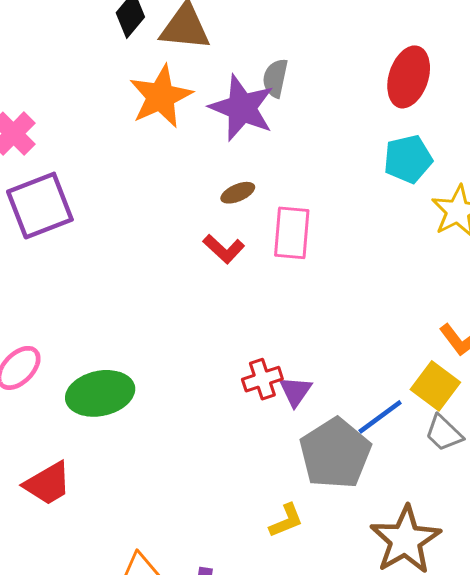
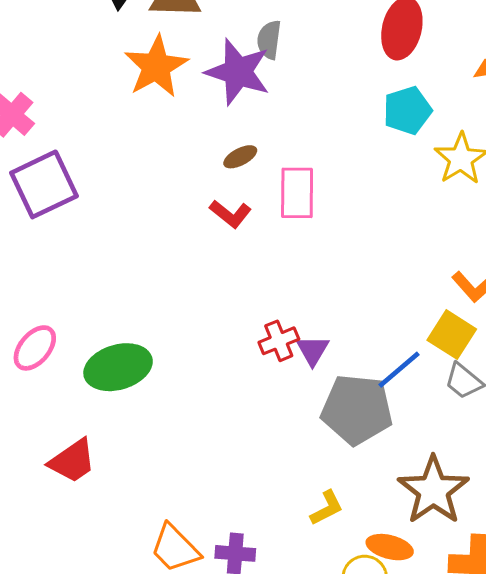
gray pentagon: (335, 453) -> (357, 409), turned -30
yellow L-shape: (286, 521) -> (327, 508), moved

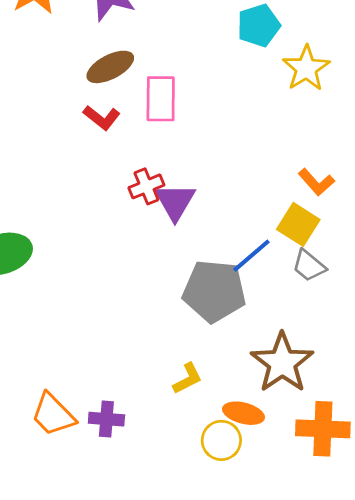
brown ellipse: (240, 157) -> (110, 67), size x1.6
red cross: (279, 341) -> (146, 186), moved
purple triangle: (313, 350) -> (175, 202), moved, size x1.4

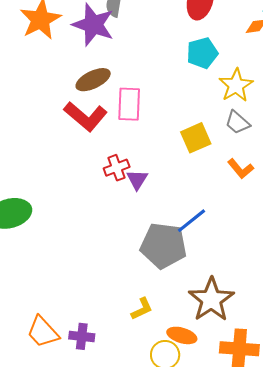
red L-shape: (102, 118) -> (86, 116), size x1.6
purple triangle: (175, 202) -> (137, 180), size x0.7
yellow square: (298, 224) -> (196, 138), moved, turned 32
gray trapezoid: (309, 266) -> (237, 122), moved

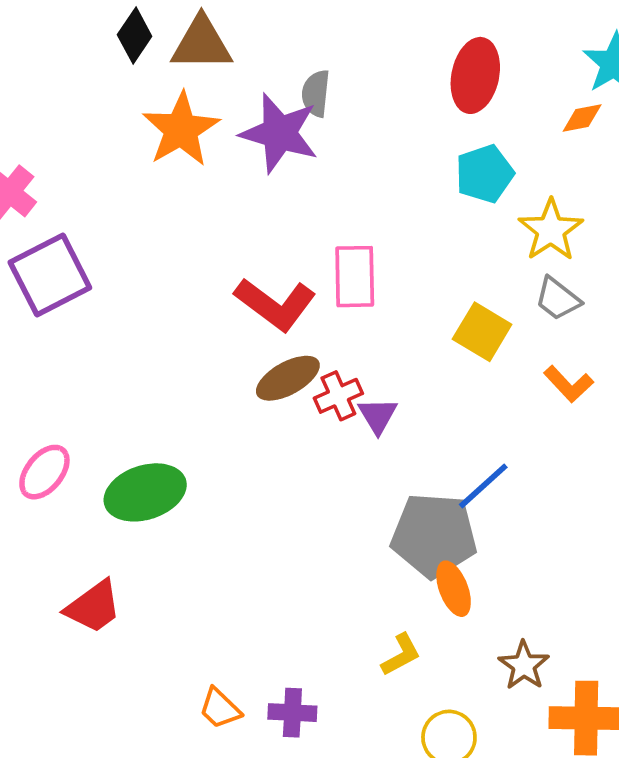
brown ellipse: (93, 80) -> (288, 378), moved
yellow square: (196, 138) -> (482, 332), turned -32
brown star: (211, 300) -> (524, 665), moved, size x0.6
orange trapezoid: (43, 332) -> (220, 708), size x0.7
orange ellipse: (182, 335) -> (454, 589), moved, turned 56

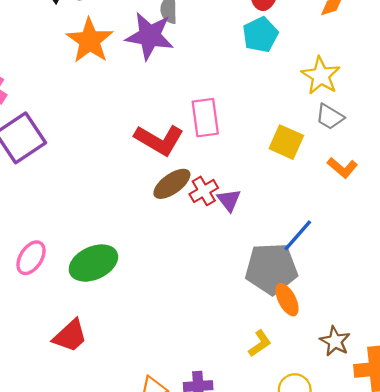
cyan pentagon: (485, 174) -> (260, 35), moved

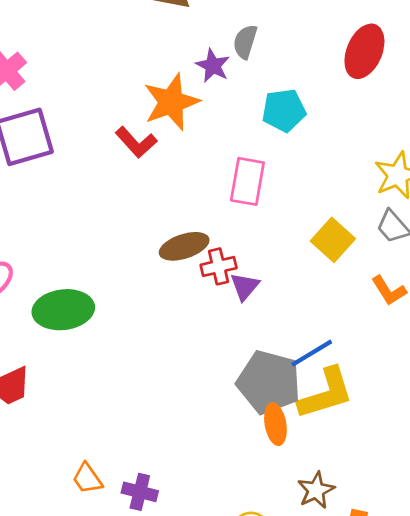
cyan pentagon: (260, 35) -> (284, 110), moved
purple star: (150, 36) -> (213, 66), size x0.6
orange star: (90, 41) -> (171, 102), moved
red L-shape: (159, 140) -> (136, 142), moved, size x0.7
yellow L-shape: (260, 343) -> (326, 393), moved, size x1.8

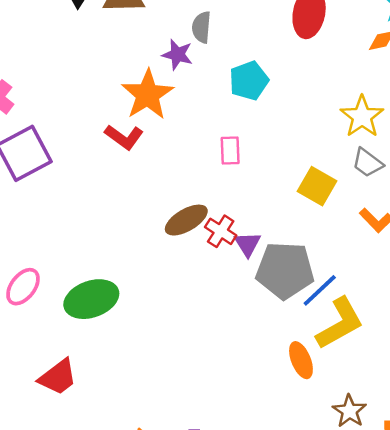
pink rectangle: (247, 181) -> (230, 151), size x0.7
red cross: (219, 266) -> (221, 231), turned -32
gray pentagon: (269, 382) -> (285, 270), moved

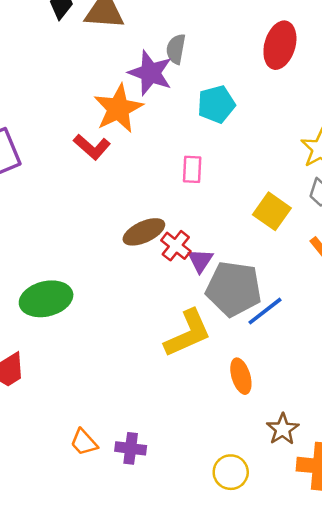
purple star: (177, 55) -> (150, 73), size x1.5
yellow L-shape: (340, 323) -> (188, 333), moved

